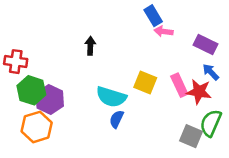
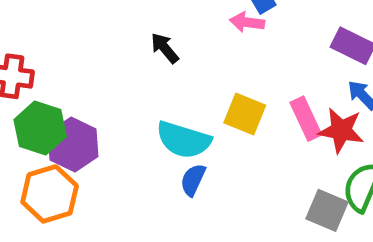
pink arrow: (164, 31) -> (247, 22), moved
black arrow: (90, 46) -> (165, 48), moved, turned -42

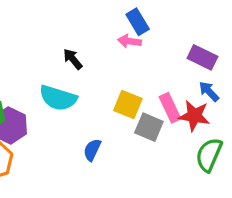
cyan semicircle: (184, 140) -> (58, 98), moved
gray square: (327, 210) -> (149, 127), moved

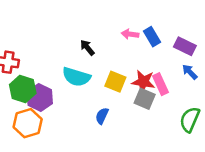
blue rectangle: (138, 22) -> (152, 37), moved
yellow square: (128, 104) -> (115, 82), moved
red star: (194, 116) -> (143, 82), moved

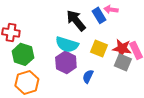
blue rectangle: (152, 37) -> (99, 15), moved
black arrow: (87, 48) -> (76, 20), size x1.6
purple hexagon: (40, 98) -> (66, 62), moved

